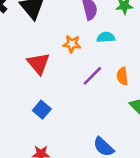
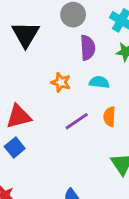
red triangle: (38, 63) -> (19, 116), moved, turned 45
orange semicircle: (122, 76) -> (109, 117), moved

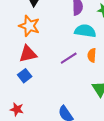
orange star: (61, 82) -> (29, 26), moved, size x1.5
cyan semicircle: (99, 82) -> (85, 31), size x1.5

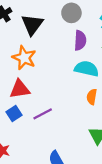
purple line: (69, 58) -> (43, 114), moved

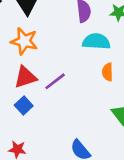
purple line: (43, 114) -> (55, 81), moved

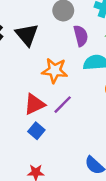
orange star: (24, 41) -> (55, 70), moved

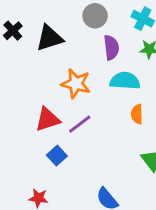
black triangle: (27, 35) -> (49, 38), turned 45
blue square: (36, 131) -> (57, 156), moved

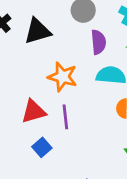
purple line: (80, 124) -> (65, 117), turned -60

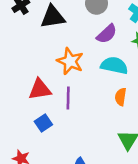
purple semicircle: (98, 42) -> (107, 34), turned 45

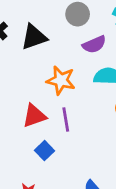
purple semicircle: (107, 34) -> (94, 44), turned 30

